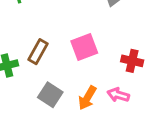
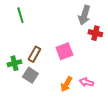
red cross: (132, 61) -> (95, 33), moved
gray square: (50, 95) -> (30, 75), moved

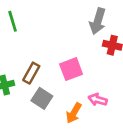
gray square: (30, 75) -> (42, 98), moved
pink arrow: (86, 82) -> (98, 100), moved

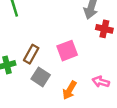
pink arrow: (98, 100) -> (101, 82), moved

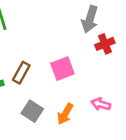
red cross: (104, 29) -> (105, 44), turned -35
gray square: (41, 77) -> (32, 111), moved

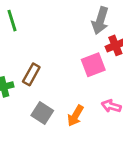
pink square: (62, 69) -> (93, 65), moved

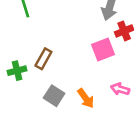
orange arrow: (75, 116) -> (86, 98), turned -66

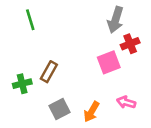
gray square: (54, 96) -> (60, 109), turned 30
orange arrow: (86, 98) -> (91, 112), turned 66

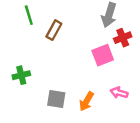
brown rectangle: (49, 72) -> (54, 30), moved
gray square: (60, 109) -> (56, 99), turned 36

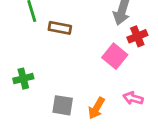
brown rectangle: (54, 30) -> (60, 28), turned 72
pink square: (103, 55) -> (115, 56), turned -30

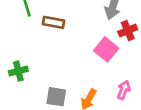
pink arrow: (133, 98) -> (124, 90), turned 96

